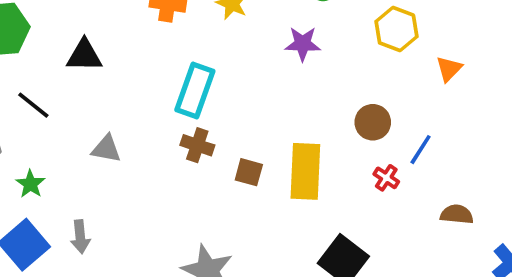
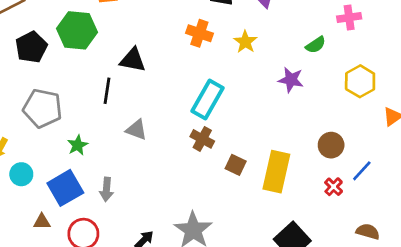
black line: (33, 105) -> (107, 91), moved, turned 50
brown semicircle: (457, 214) -> (368, 231), moved

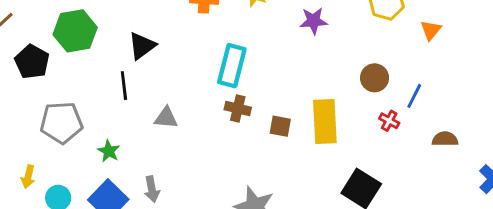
black triangle: (133, 60) -> (142, 46), turned -32
brown semicircle: (368, 231) -> (445, 139), moved

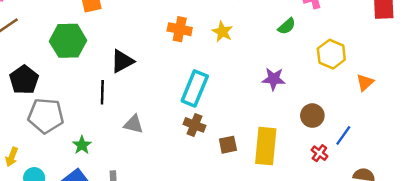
purple star: (314, 21) -> (274, 79), moved
black pentagon: (32, 62) -> (24, 80), moved
brown square: (280, 126) -> (228, 145), turned -30

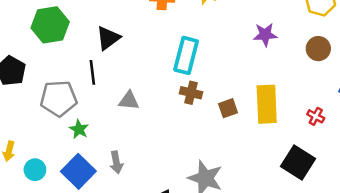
gray pentagon: (46, 116) -> (59, 98), moved
brown circle: (312, 116) -> (318, 49), moved
red cross: (319, 153) -> (316, 116), moved

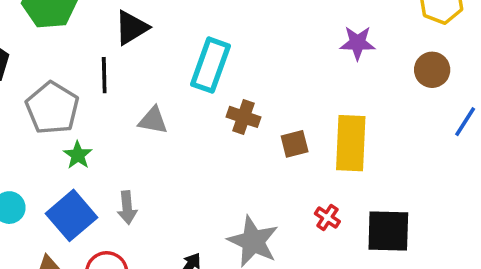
cyan rectangle: (186, 55) -> (210, 65), moved
gray pentagon: (59, 98) -> (52, 108), turned 30
red cross: (316, 116) -> (327, 218), moved
black square: (298, 163) -> (388, 231), turned -36

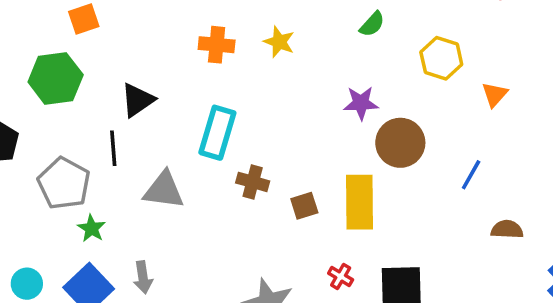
brown circle: (432, 70) -> (400, 143), moved, size x1.4
gray triangle: (153, 120) -> (164, 190), size x1.4

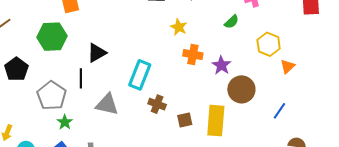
orange cross: (217, 45) -> (193, 55), moved
orange triangle: (495, 94) -> (288, 66), moved
purple star: (361, 103) -> (221, 65), turned 30

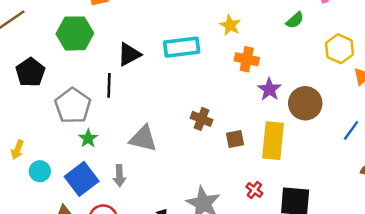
purple star: (221, 65) -> (269, 89), moved
cyan rectangle: (140, 75) -> (182, 47), moved, turned 60
gray triangle: (107, 104) -> (143, 138), moved

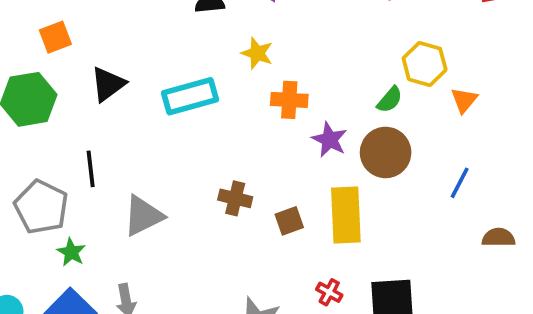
green semicircle: (295, 20) -> (390, 100), moved
black triangle: (129, 54) -> (108, 84), moved
gray triangle: (143, 138) -> (143, 216), moved, turned -32

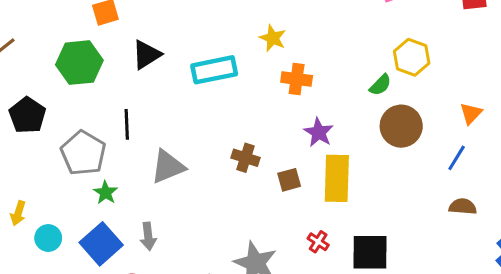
orange triangle: (464, 100) -> (471, 113), moved
purple star: (329, 140) -> (319, 132), moved
brown circle: (386, 152) -> (401, 126), moved
blue line: (460, 183) -> (457, 158), moved

